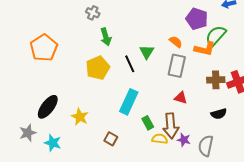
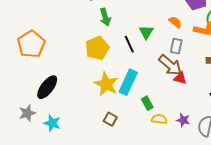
orange pentagon: (44, 48) -> (31, 44), moved
gray rectangle: (177, 66) -> (176, 46), size x0.7
yellow star: (80, 117) -> (106, 84), moved, size x1.4
brown arrow: (171, 126) -> (170, 65), moved, turned -45

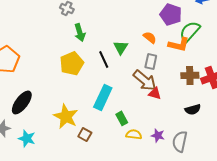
yellow star: (106, 84) -> (66, 116), moved

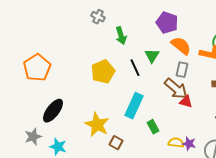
purple pentagon: (171, 14) -> (167, 23), moved
green arrow: (80, 32) -> (121, 36), moved
orange semicircle: (150, 37) -> (181, 46), size x1.5
yellow semicircle: (134, 134) -> (176, 143), moved

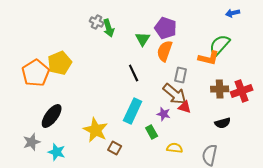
green arrow: (121, 36) -> (109, 28), moved
orange semicircle: (181, 46) -> (165, 51), moved, turned -110
green triangle: (152, 56) -> (143, 39), moved
yellow pentagon: (103, 72) -> (60, 63), moved
purple star: (189, 144) -> (164, 114), moved

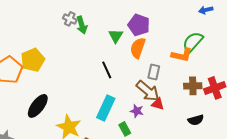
black ellipse: (52, 116) -> (38, 106), moved

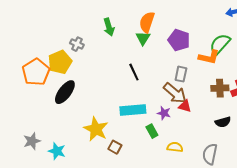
gray cross: (70, 19) -> (77, 44), moved
purple pentagon: (139, 25) -> (179, 40), moved
orange semicircle: (138, 48) -> (147, 22), moved
black ellipse: (38, 106) -> (65, 92), moved
cyan rectangle: (106, 108) -> (133, 110), turned 60

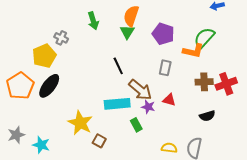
orange pentagon: (36, 72) -> (20, 86), moved
brown arrow: (175, 93) -> (140, 90), moved
yellow semicircle: (175, 147) -> (169, 148), moved

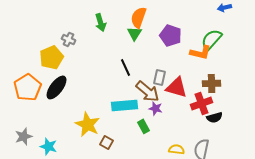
gray rectangle: (165, 68) -> (160, 77), moved
red cross: (226, 84) -> (202, 103), moved
red triangle: (169, 100) -> (177, 87), moved, size x1.6

